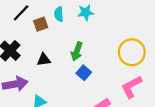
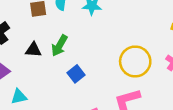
green arrow: (77, 51) -> (59, 46), moved

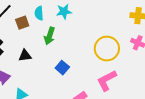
green arrow: (59, 46) -> (50, 36), moved

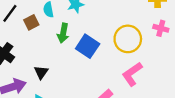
black triangle: (25, 56) -> (41, 72), moved, turned -40
blue square: (62, 68) -> (88, 46), moved, size x1.5

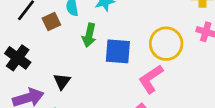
blue square: (88, 46) -> (118, 51), turned -30
pink L-shape: (132, 74) -> (151, 79), moved

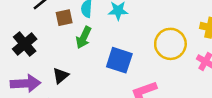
green arrow: (89, 35) -> (84, 37), moved
yellow circle: (166, 44) -> (170, 44), moved

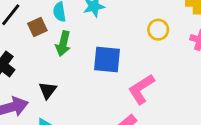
yellow circle: (170, 44) -> (158, 30), size x0.6

